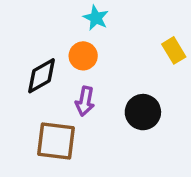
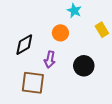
cyan star: (96, 18) -> (74, 11), moved
orange circle: (83, 56) -> (60, 33), moved

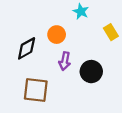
orange circle: (60, 33) -> (57, 35), moved
purple arrow: (50, 59) -> (65, 61), moved

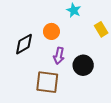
brown square: (36, 90) -> (47, 82), moved

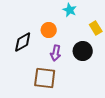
black circle: (83, 65) -> (83, 51), moved

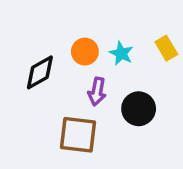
cyan star: (70, 10) -> (121, 53), moved
black circle: (83, 51) -> (139, 109), moved

